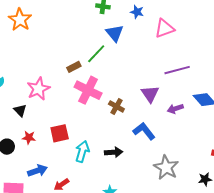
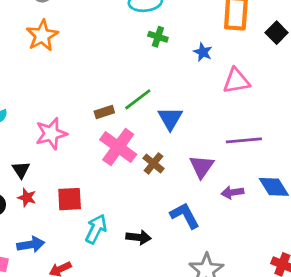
blue triangle: (115, 33) -> (170, 118), moved
brown cross: (116, 107) -> (153, 163), moved
black triangle: (20, 110) -> (21, 170), moved

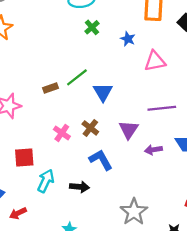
green cross: (158, 37) -> (92, 27), turned 32
pink cross: (118, 147) -> (62, 133), moved, size x0.6
blue L-shape: (185, 215) -> (101, 160), moved

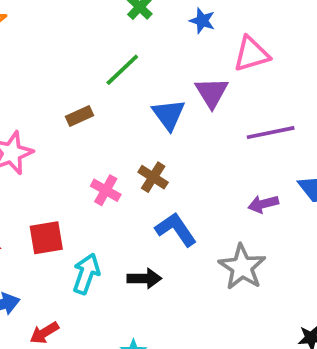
green line: (77, 77) -> (122, 70), moved
purple triangle: (129, 130) -> (212, 93), moved
gray star: (134, 212) -> (242, 267), moved

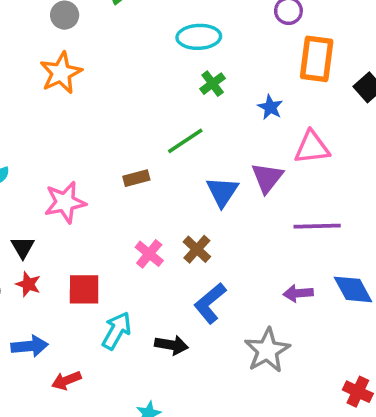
blue L-shape: (176, 229) -> (210, 303), turned -105

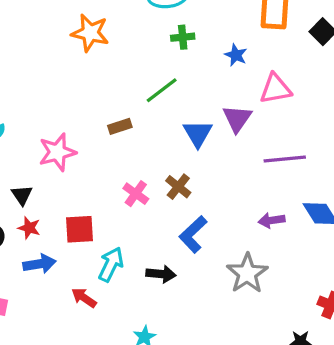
orange star: (61, 73) -> (90, 33), moved, turned -30
green cross: (213, 84) -> (183, 37), turned 35
blue arrow: (30, 346) -> (39, 264), moved
red arrow: (66, 380) -> (84, 298), moved, turned 60

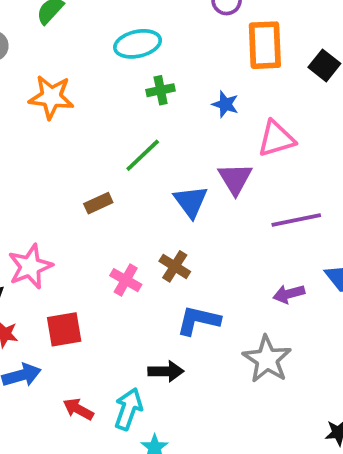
pink star: (57, 152) -> (30, 266), moved
blue L-shape: (193, 234) -> (198, 320), turned 63
cyan arrow: (111, 264) -> (128, 409), moved

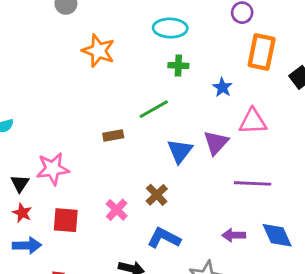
pink cross: (126, 280) -> (117, 210), moved

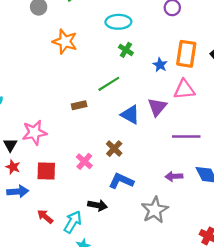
orange rectangle: (262, 52) -> (186, 54), moved
green cross: (178, 66) -> (126, 50), turned 32
blue triangle: (180, 151) -> (130, 115), turned -36

